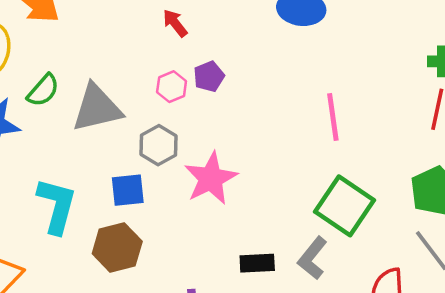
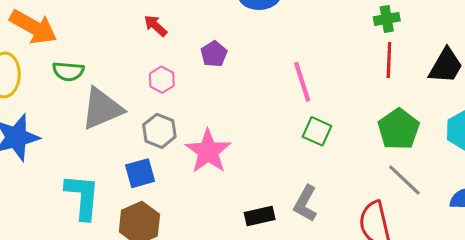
purple pentagon: (209, 76) -> (214, 54), moved
green semicircle: (43, 90) -> (68, 71), moved, turned 64
green square: (345, 206) -> (317, 131), moved, size x0.6

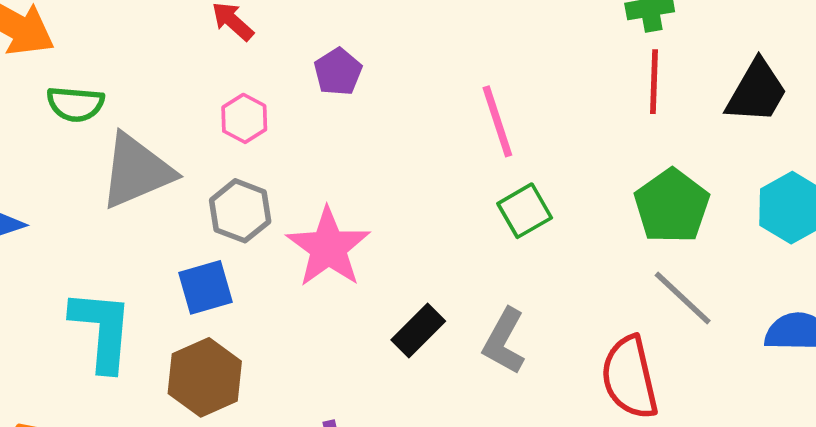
green square: (317, 131) -> (525, 211), turned 36
black rectangle: (260, 216) -> (418, 330), moved, turned -32

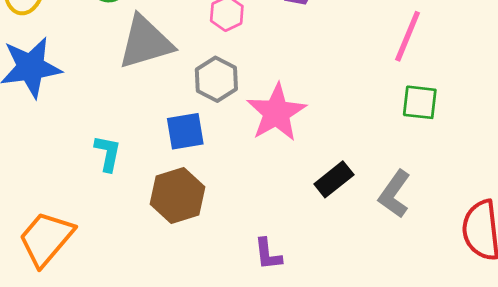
pink line: (497, 121) -> (408, 36), turned 34
green square: (525, 211) -> (420, 102), turned 30
cyan L-shape: (102, 330) -> (108, 153), size x0.6

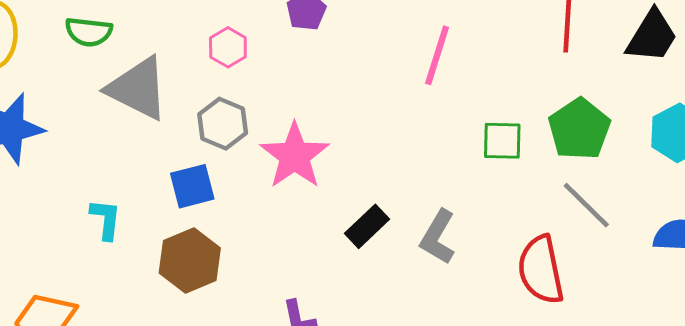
gray triangle: (145, 42) -> (138, 89), turned 48
green square: (420, 102) -> (502, 141), moved

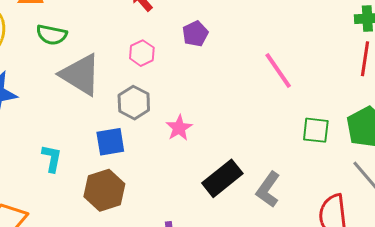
pink line: (437, 55) -> (278, 70), turned -57
pink star: (295, 156) -> (179, 128), size x0.6
black rectangle: (367, 226) -> (222, 178), size x1.4

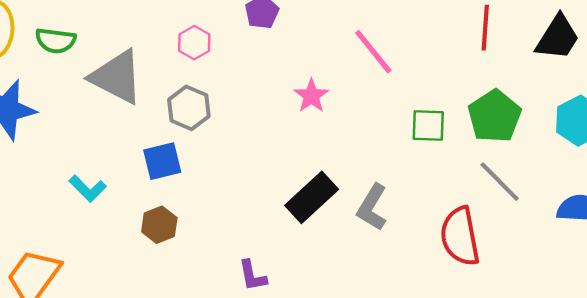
green semicircle: (52, 35) -> (56, 41), moved
pink star: (179, 128) -> (311, 96), moved
cyan L-shape: (52, 158) -> (88, 188), turned 128
brown hexagon: (104, 190) -> (159, 225), size x0.7

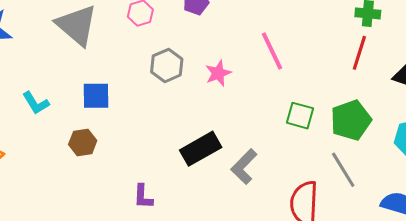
gray hexagon: (189, 108) -> (167, 65), moved

